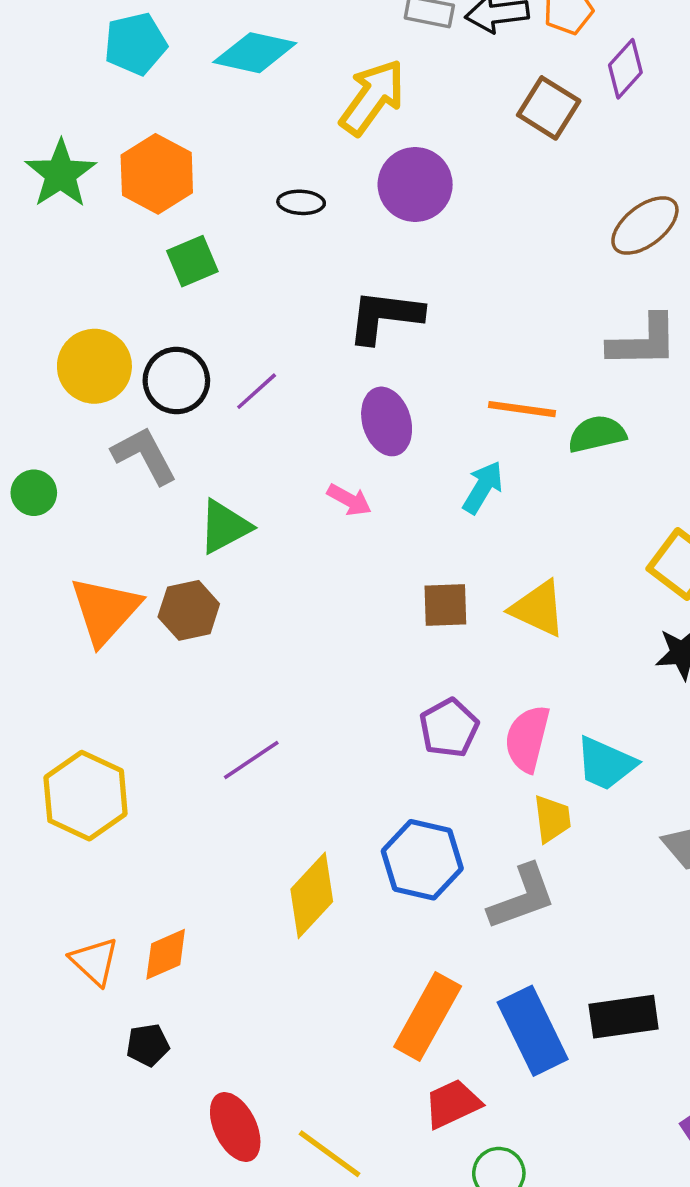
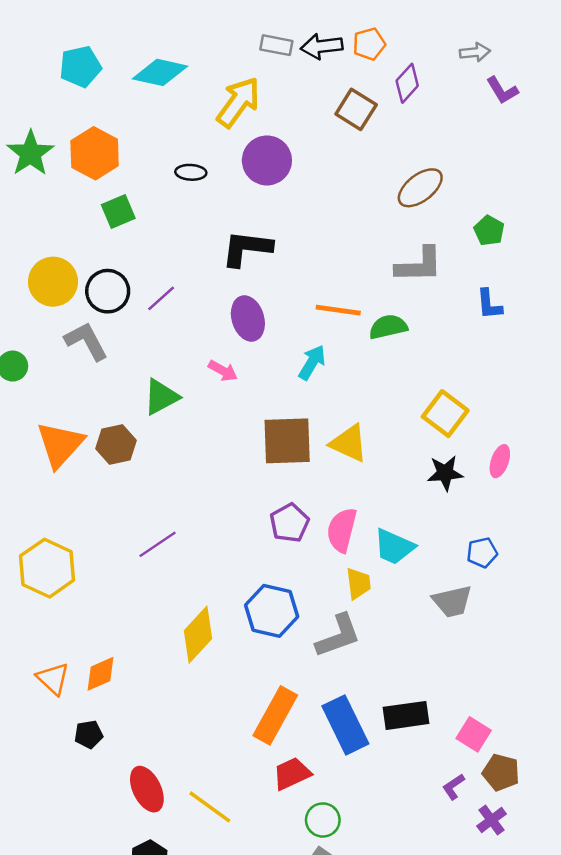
green triangle: (224, 527) -> (161, 397), moved
brown square: (445, 605) -> (287, 441), size x1.6

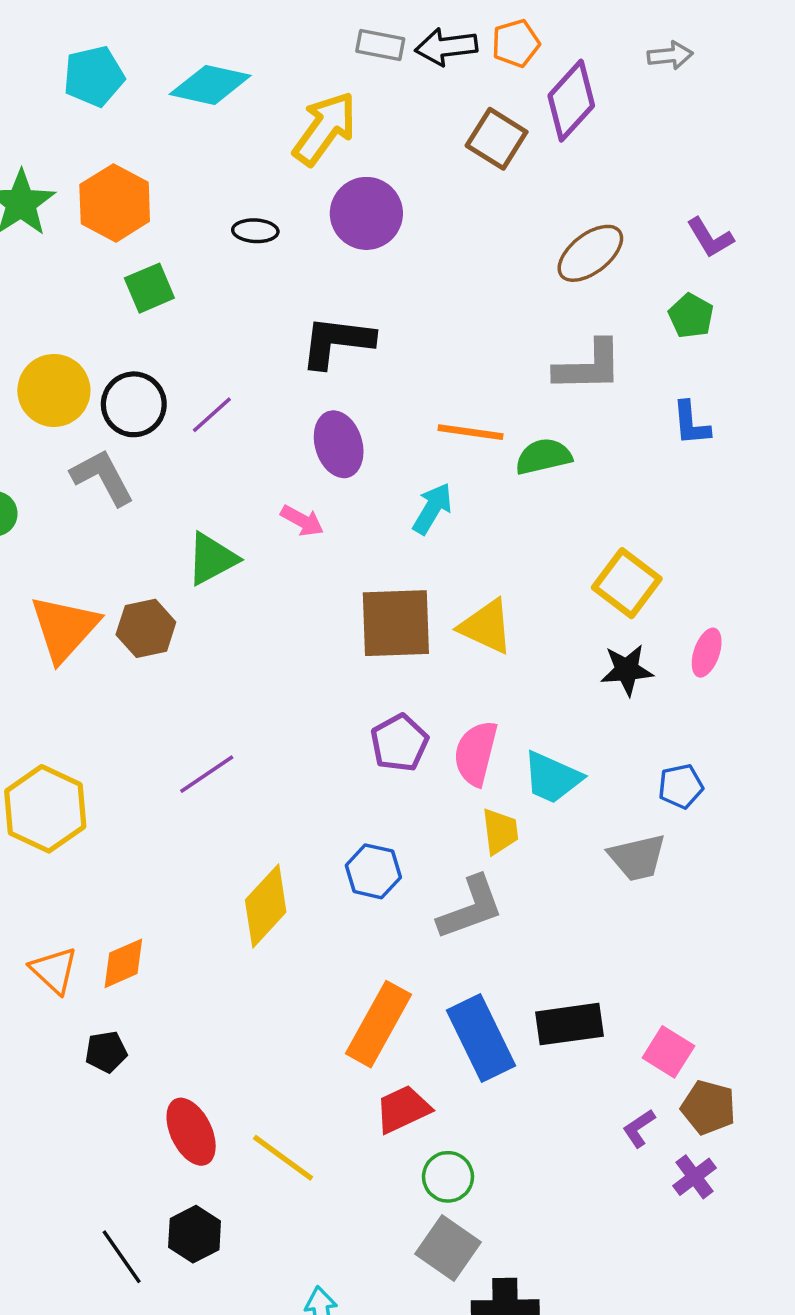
purple diamond: (407, 83) -> (571, 101), size x1.4
purple L-shape: (502, 90) -> (710, 238), moved
blue hexagon: (272, 611) -> (373, 871), size x0.7

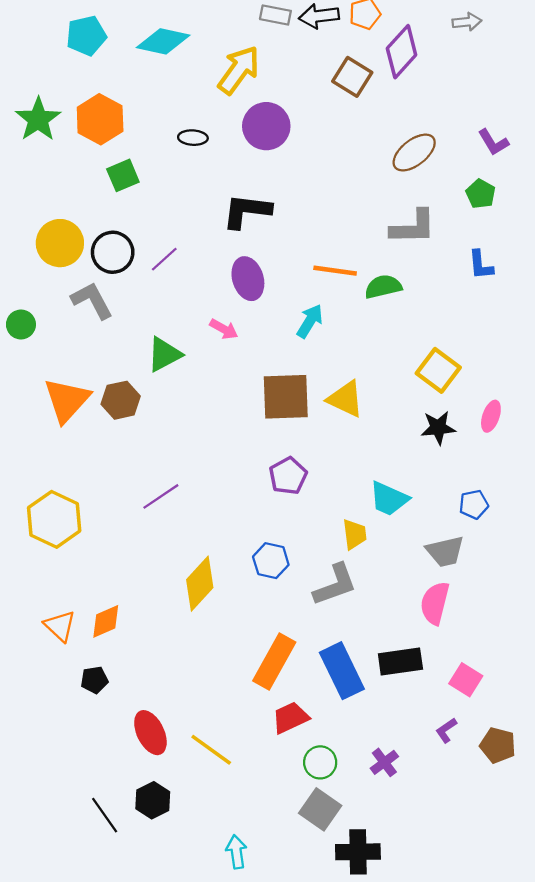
pink semicircle: (476, 753) -> (435, 603), moved
brown pentagon: (708, 1107) -> (498, 745), moved
purple cross: (694, 1177) -> (384, 762), moved

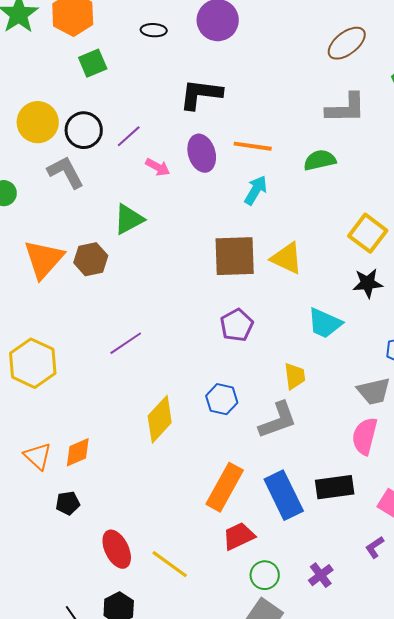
orange line: (335, 271) -> (253, 146), moved
pink arrow: (224, 329) -> (158, 167), moved
cyan trapezoid: (389, 499) -> (325, 323), moved

